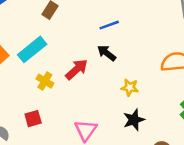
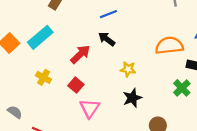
yellow cross: (45, 81) -> (44, 77), moved
red square: (33, 119) -> (76, 85), moved, turned -32

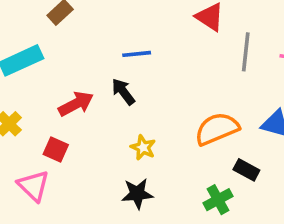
orange semicircle: (169, 46) -> (217, 129), turned -32
red square: (76, 85) -> (56, 149), turned -32
pink triangle: (90, 108) -> (33, 186), moved, turned -35

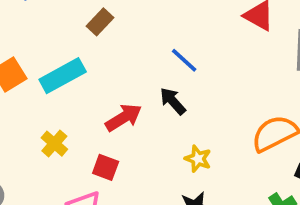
blue line: (137, 54) -> (184, 60), turned 52

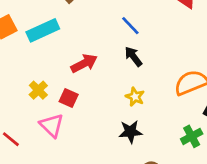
black arrow: (173, 101) -> (133, 56), moved
yellow cross: (54, 144) -> (38, 90), moved

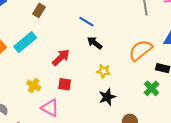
red square: (69, 98) -> (65, 84), moved

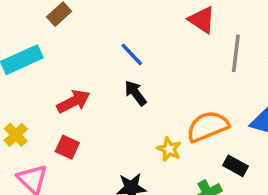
yellow star: (104, 71) -> (169, 149), moved

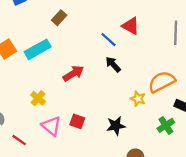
red triangle: (202, 20) -> (131, 26), moved
red square: (67, 147) -> (77, 121), moved

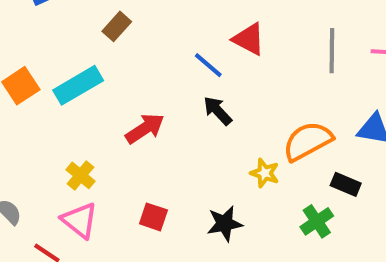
pink triangle: (51, 126) -> (80, 220), moved

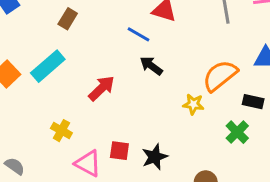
pink triangle: (80, 220) -> (88, 163), moved
black star: (225, 224) -> (155, 157), moved

